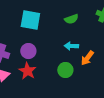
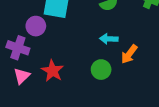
purple circle: (28, 51) -> (36, 26), moved

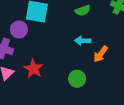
green circle: (101, 70) -> (77, 79), moved

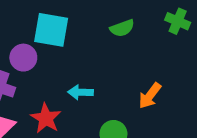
cyan arrow: (83, 41) -> (81, 92), moved

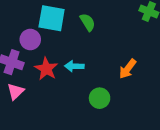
green semicircle: (122, 28) -> (88, 22), moved, turned -102
red star: (46, 118) -> (46, 69), moved

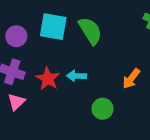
green semicircle: (88, 22) -> (90, 31), size x1.5
purple circle: (30, 40) -> (16, 36), moved

